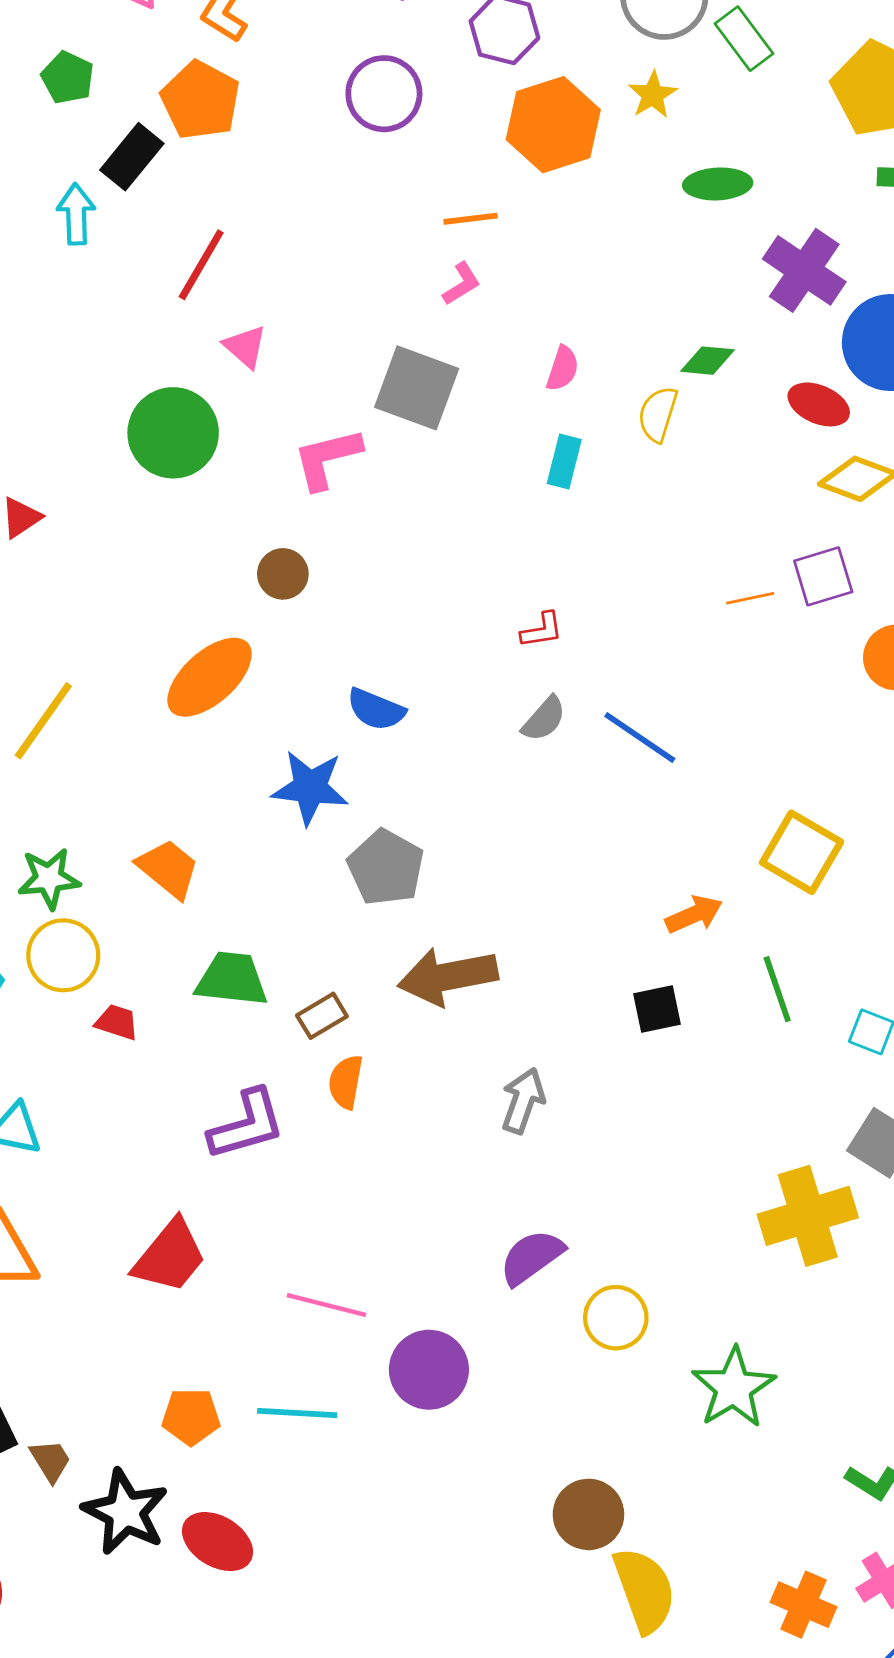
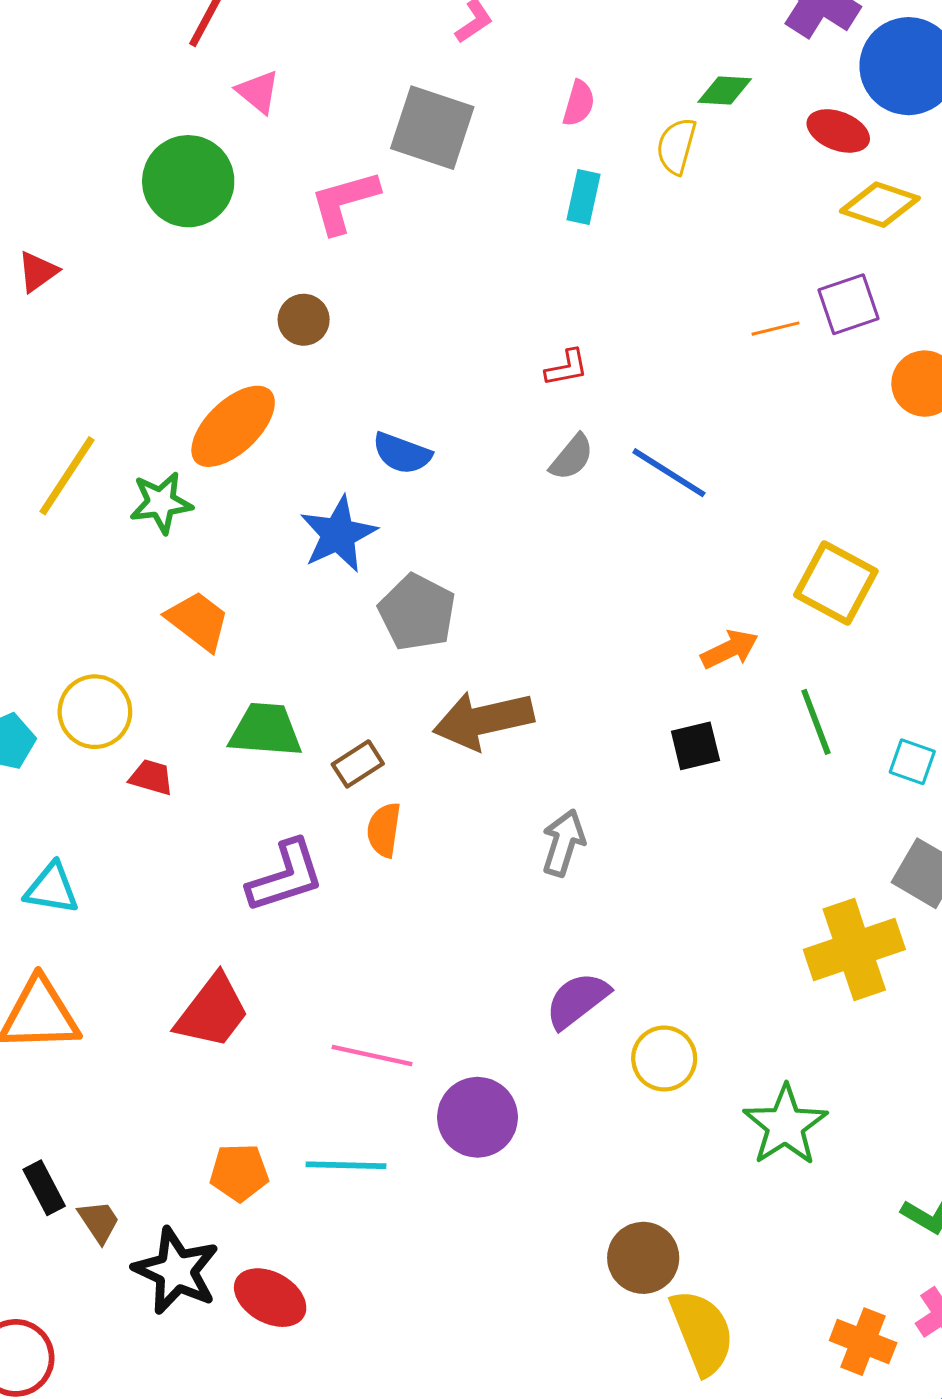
blue star: (310, 788) -> (338, 534), turned -30
green star: (49, 878) -> (161, 503), moved

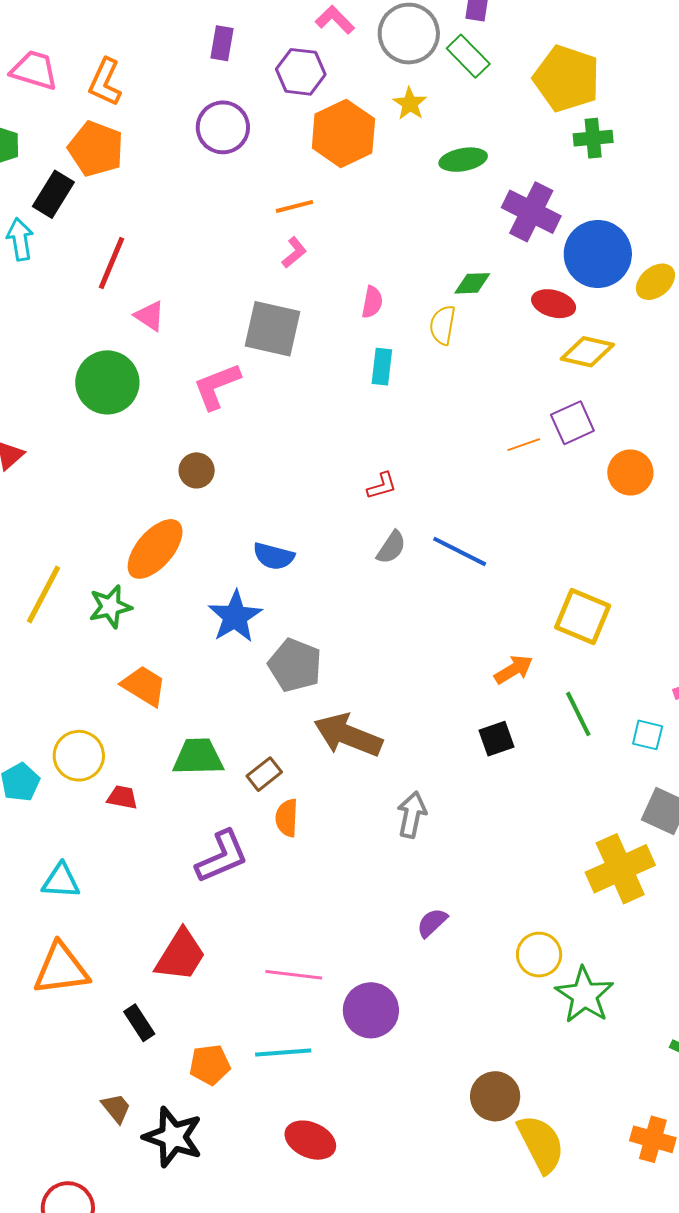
brown arrow: (483, 720) -> (348, 735), turned 40
purple semicircle: (577, 1000) -> (432, 923), size x0.7
yellow circle: (664, 1059) -> (539, 955), moved
black rectangle: (44, 1188) -> (139, 1023), moved
red ellipse: (270, 1298) -> (310, 1140), moved

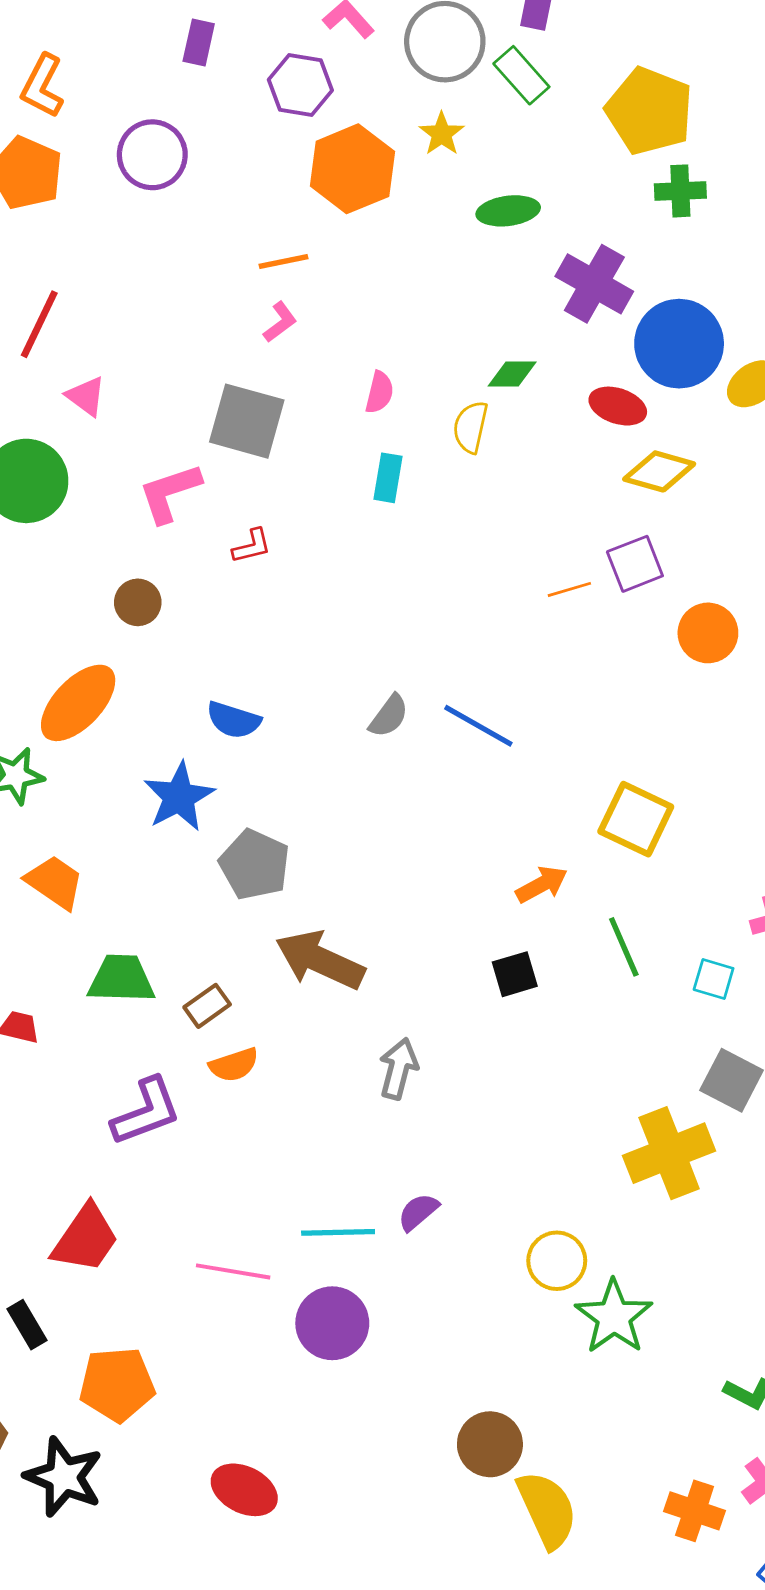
purple circle: (223, 127) -> (152, 155), moved
red L-shape: (382, 486) -> (252, 546), moved
orange semicircle: (287, 818) -> (234, 1065), turned -114
cyan line: (283, 1052) -> (338, 1232), moved
orange pentagon: (210, 1065) -> (117, 1384), size x1.4

